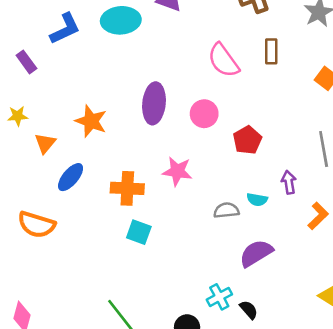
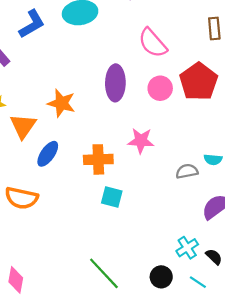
pink semicircle: (223, 60) -> (153, 43), moved
red pentagon: (247, 140) -> (199, 82), moved, size x1.5
orange triangle: (45, 143) -> (23, 126), size x1.4

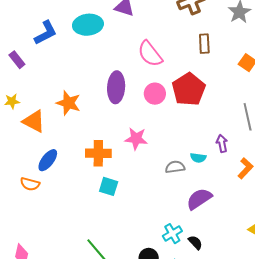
orange triangle: (23, 126) -> (34, 121), turned -40
blue ellipse: (48, 154) -> (48, 160), moved
orange semicircle: (22, 198) -> (30, 184), size x0.7

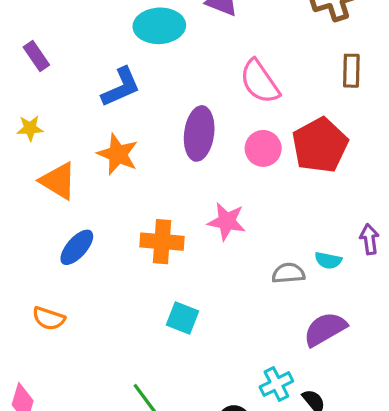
blue L-shape: (46, 33) -> (121, 87), moved
purple rectangle: (17, 60) -> (36, 56), moved
yellow star: (12, 101) -> (30, 128), moved
orange semicircle: (30, 184) -> (49, 318), moved
cyan square: (109, 186) -> (183, 318), moved

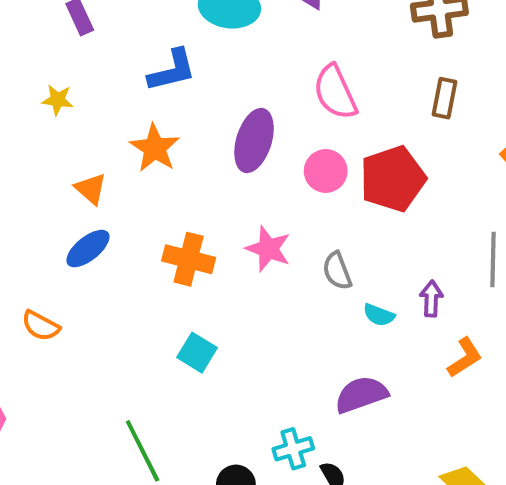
orange triangle: (58, 181) -> (91, 189), moved, size x0.7
gray semicircle: (288, 273) -> (337, 271), moved, turned -116

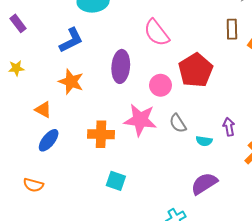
brown rectangle: (445, 98) -> (232, 29), moved
pink circle: (326, 171) -> (161, 85), moved
pink star: (268, 249) -> (140, 120), size x1.4

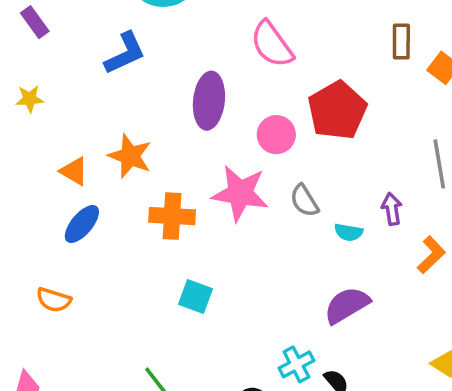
orange star: (71, 82) -> (130, 156), moved

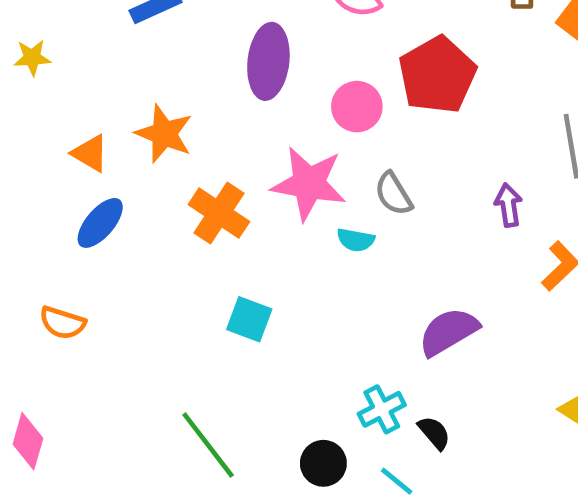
orange cross: (172, 216) -> (219, 213), turned 30
cyan semicircle: (349, 232) -> (356, 240), moved

